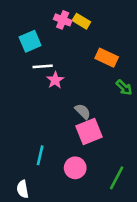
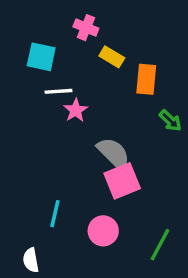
yellow rectangle: (81, 21) -> (112, 57), moved
cyan square: (30, 41) -> (41, 57), turned 35
orange rectangle: (107, 58) -> (146, 79), turned 70
gray semicircle: (83, 111) -> (114, 153), size x1.5

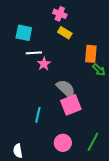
pink cross: (86, 28) -> (60, 14), moved
orange rectangle: (146, 79) -> (91, 54), moved
cyan line: (55, 214) -> (38, 115), moved
pink circle: (103, 231) -> (63, 143), moved

